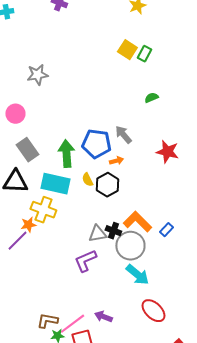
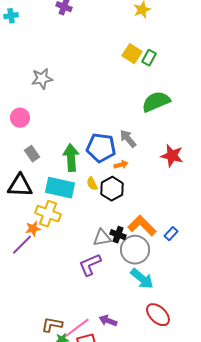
green semicircle: (151, 98) -> (156, 102), size x2.0
gray rectangle: (27, 150) -> (32, 154), size x0.7

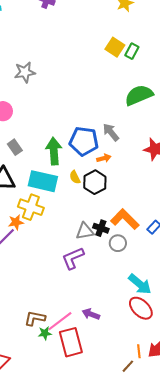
gray circle: (135, 250) -> (118, 243), size x0.6
cyan arrow: (142, 279) -> (140, 284), moved

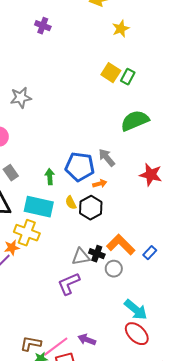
green arrow: (54, 151) -> (50, 177), size x0.6

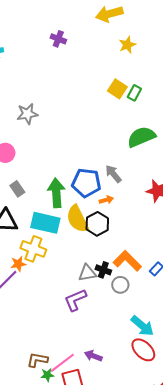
purple cross: (43, 26) -> (58, 39), moved
green arrow: (50, 177) -> (56, 193), size x1.8
yellow semicircle: (71, 203) -> (77, 219), size x2.0

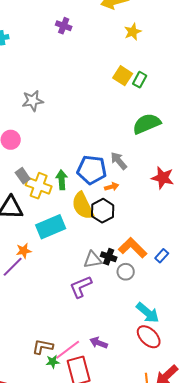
green arrow: (56, 193) -> (62, 180), size x0.7
cyan rectangle: (45, 223) -> (51, 227), moved, turned -36
yellow cross: (33, 249) -> (39, 186), moved

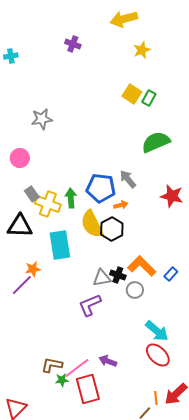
cyan rectangle: (51, 227) -> (60, 245), turned -76

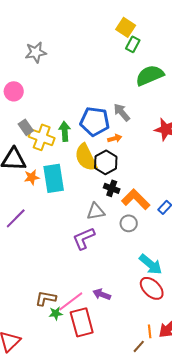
green rectangle: (149, 98) -> (133, 44), moved
orange star: (33, 269) -> (32, 177), moved
black cross: (118, 275) -> (112, 188), moved

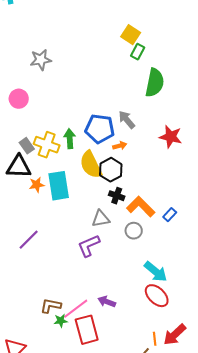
green semicircle: (150, 75) -> (155, 83), turned 124
gray rectangle: (26, 127) -> (27, 146), moved
purple line: (16, 218) -> (29, 240), moved

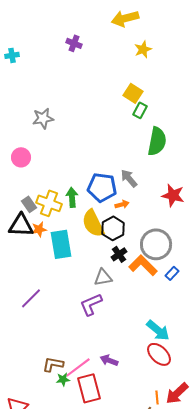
orange star: (37, 185) -> (39, 229), moved
black cross: (117, 196) -> (119, 254), turned 35
gray circle: (134, 231) -> (156, 244), moved, size x1.8

